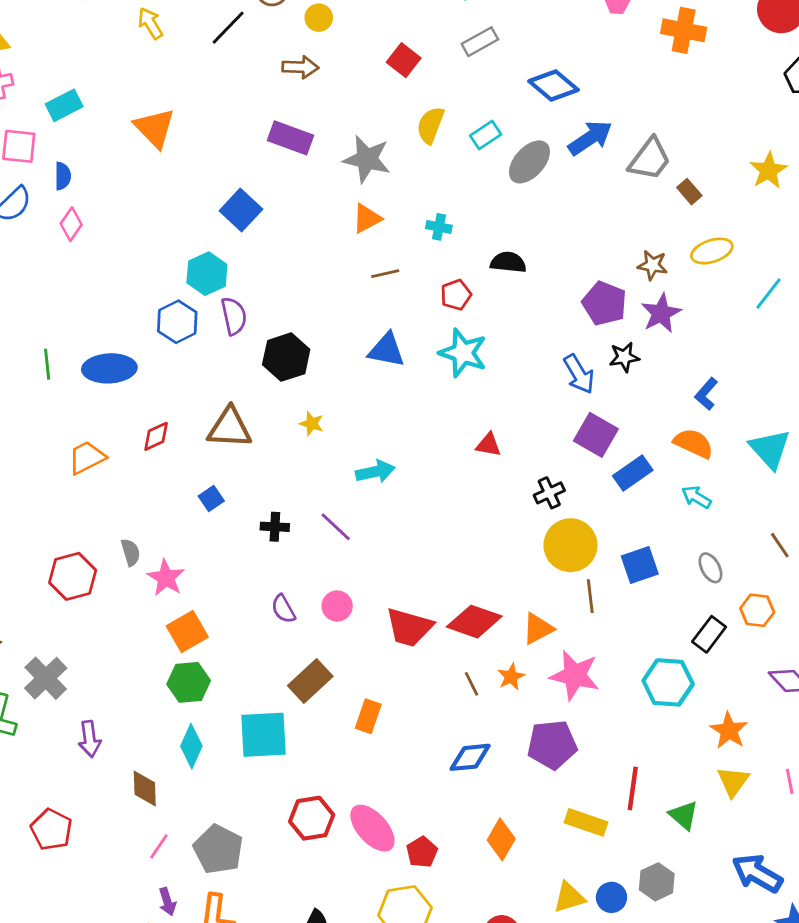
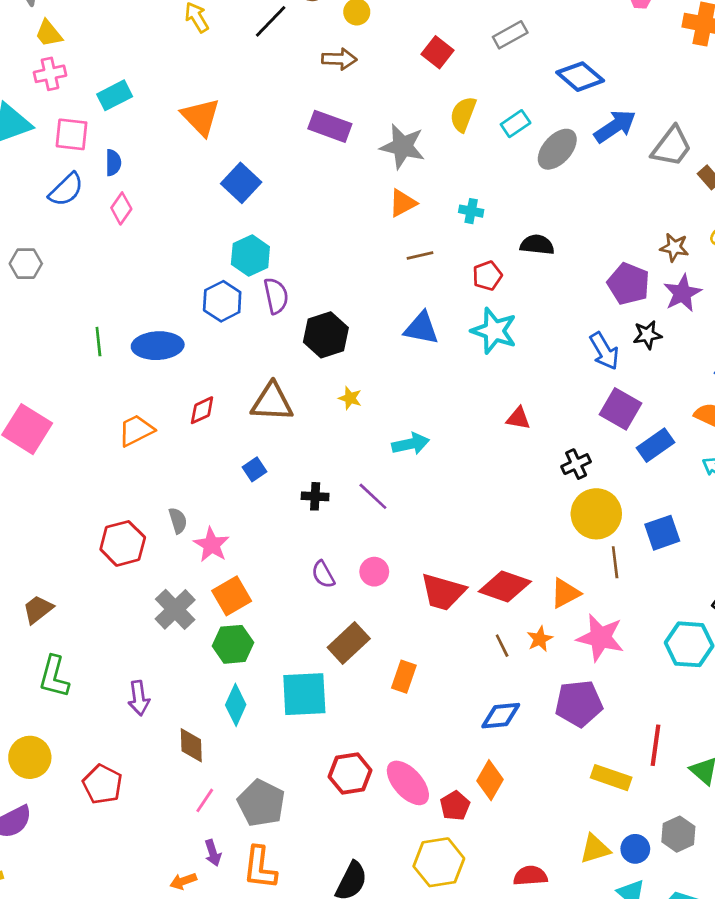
blue square: (241, 210) -> (241, 183), moved
gray cross: (46, 678) -> (175, 609), moved
orange diamond: (501, 839) -> (490, 780), moved

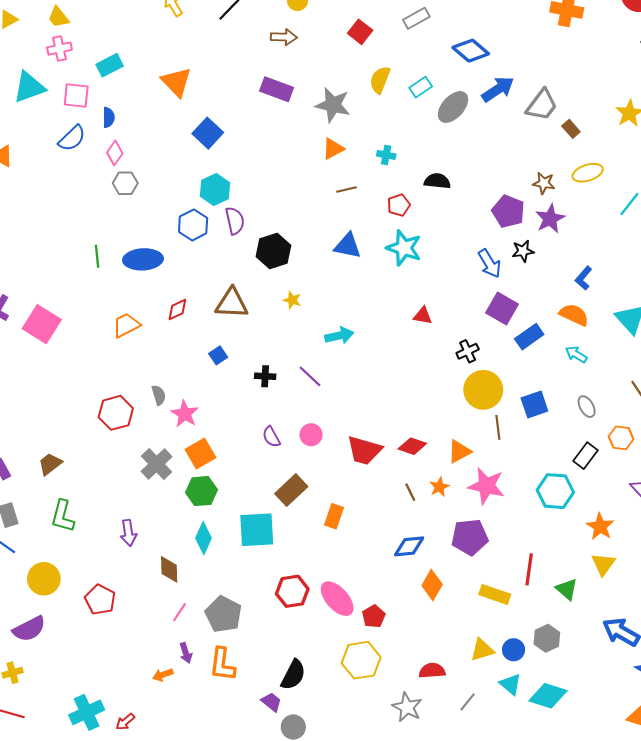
gray hexagon: (26, 264) -> (125, 183), moved
red diamond: (505, 586) -> (412, 446), size x0.7
orange diamond: (490, 780) -> (432, 585), moved

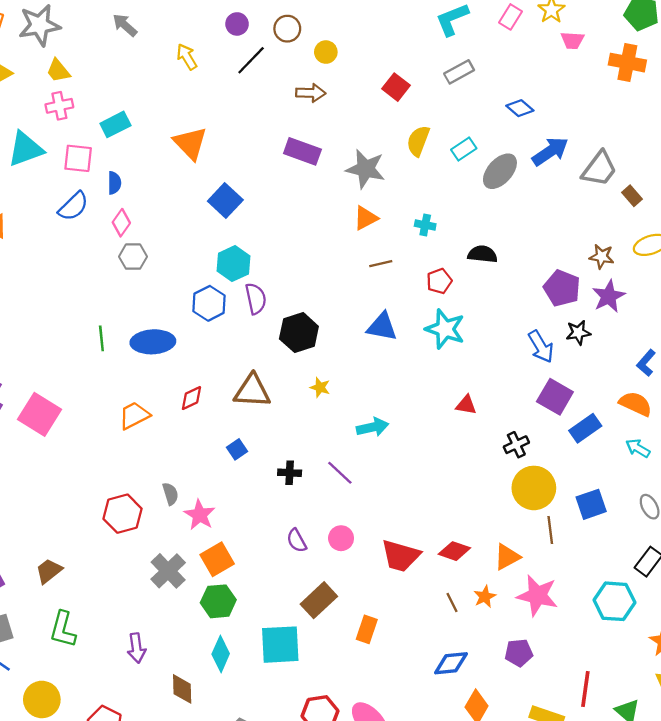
blue diamond: (471, 51) -> (520, 108), size x0.7
purple pentagon: (470, 537) -> (519, 653), size x0.7

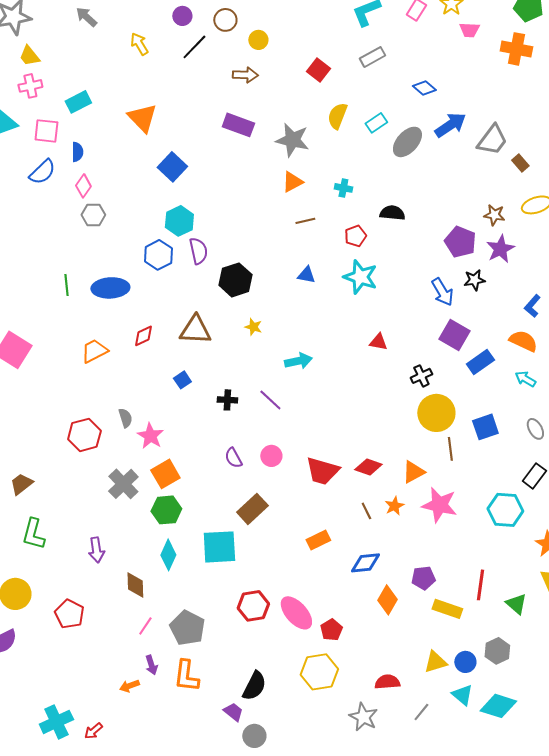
blue triangle: (382, 327) -> (306, 275), size x0.7
orange rectangle: (367, 629) -> (318, 540), moved, turned 45
purple pentagon: (519, 653) -> (423, 578), moved

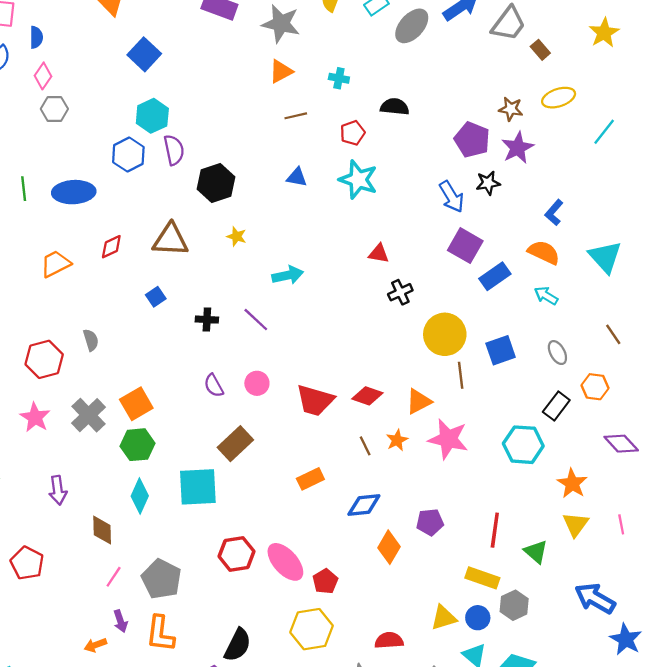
black cross: (421, 376) -> (400, 292), moved
pink star: (150, 436) -> (35, 417), moved
yellow rectangle: (447, 609) -> (482, 578), moved

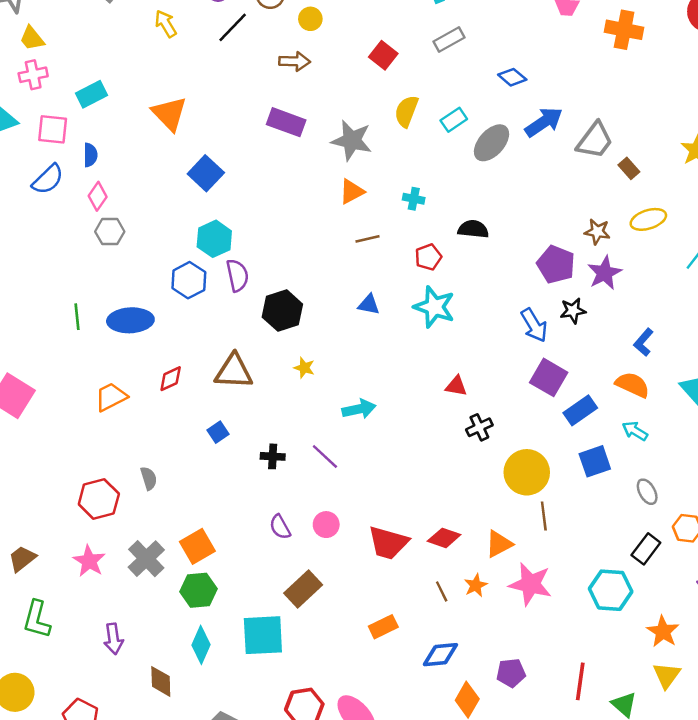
blue square: (501, 350) -> (595, 461), moved

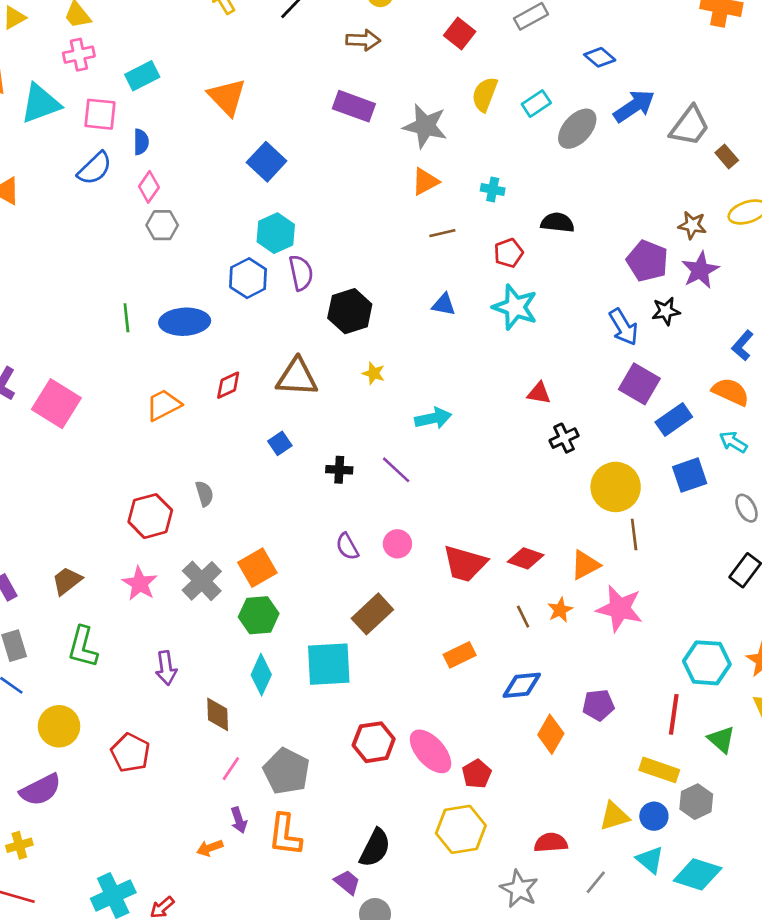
cyan hexagon: (611, 590) -> (707, 663), moved

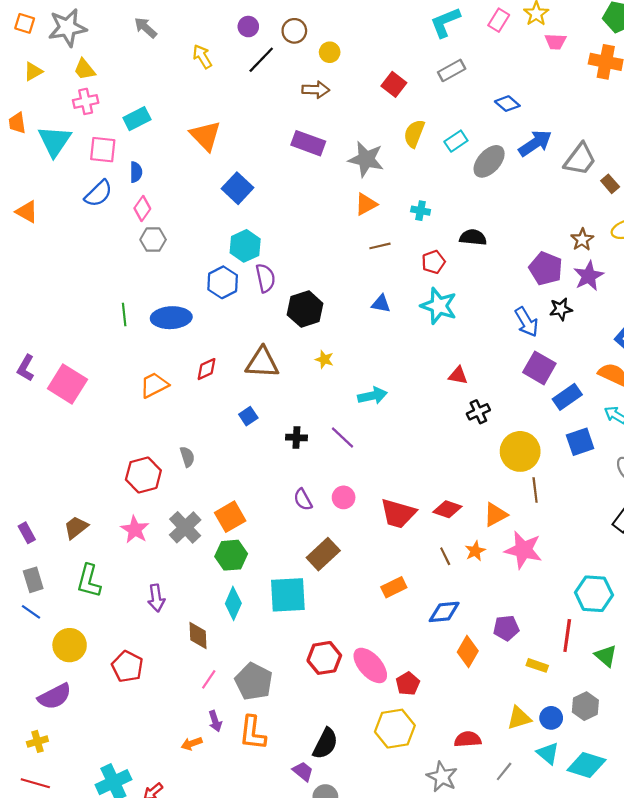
cyan triangle: (40, 104) -> (55, 141), turned -36
brown star: (692, 225) -> (582, 240), turned 30
yellow rectangle: (659, 770) -> (537, 665), moved, size x0.7

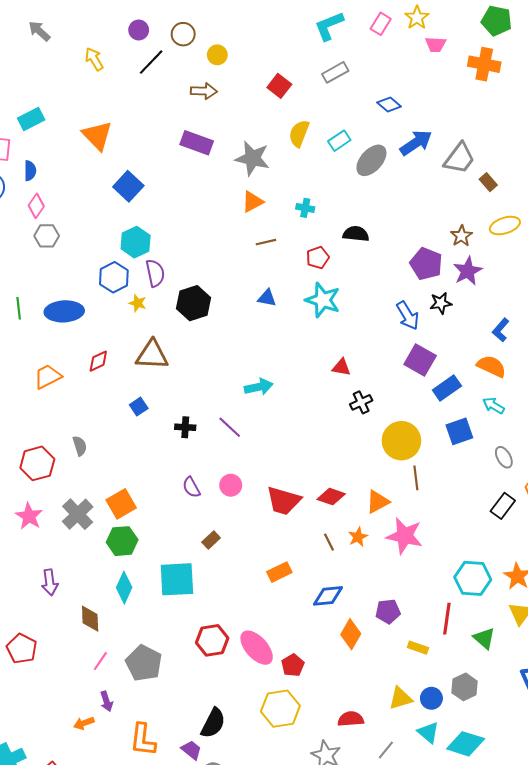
yellow star: (324, 359) -> (138, 303), moved
brown rectangle: (323, 554) -> (211, 540), size x0.6
orange L-shape: (253, 733) -> (143, 740), moved

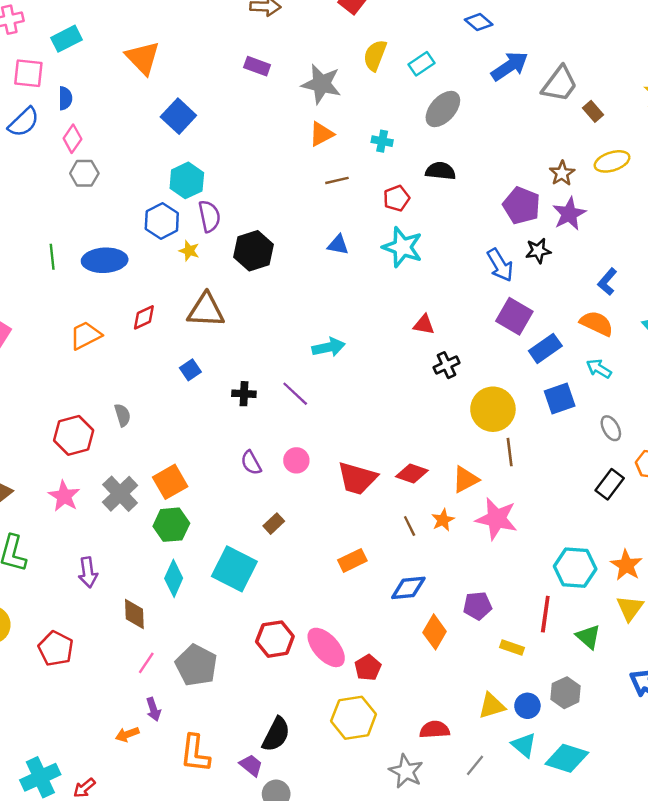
purple rectangle: (197, 143) -> (257, 66), size x0.7
gray ellipse: (371, 160) -> (443, 109), moved
cyan square: (177, 579) -> (234, 569), turned 30

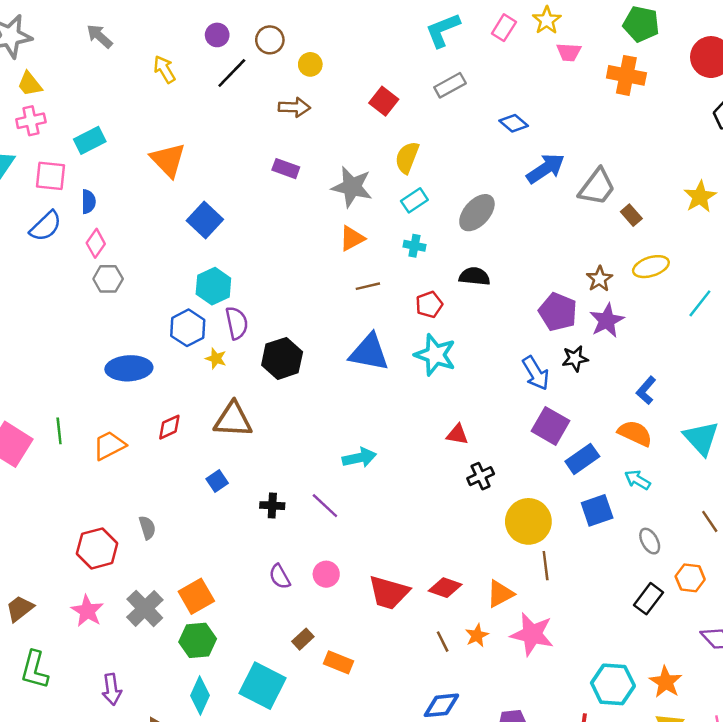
cyan rectangle: (421, 64) -> (414, 200), moved
blue triangle: (338, 245) -> (369, 352), size x1.8
green line: (52, 257) -> (59, 431), moved
orange rectangle: (352, 560) -> (338, 662), moved, turned 48

